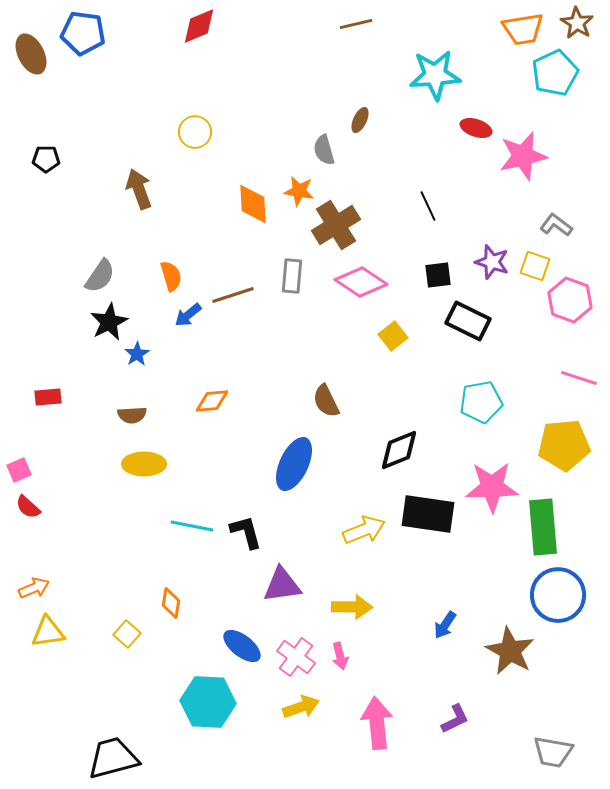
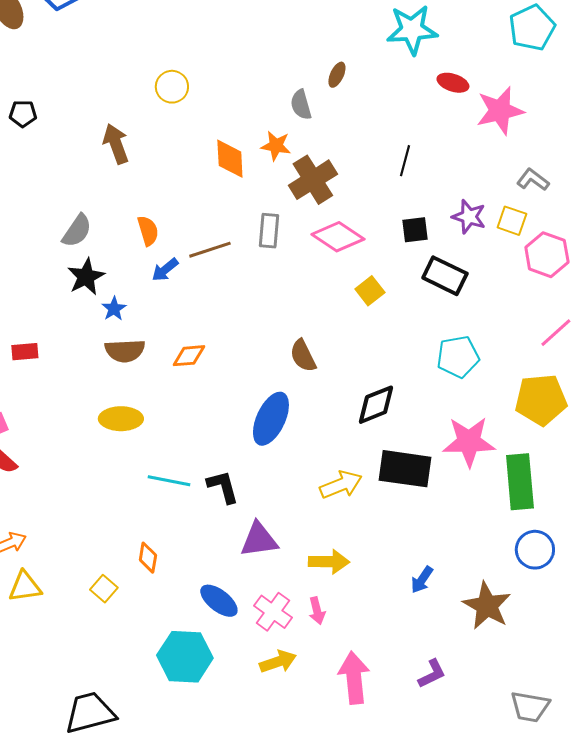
black line: (428, 206) -> (405, 161), turned 40
pink line: (579, 378) -> (556, 333), turned -60
brown semicircle: (132, 415) -> (125, 351), moved, size x1.4
blue circle: (558, 595) -> (535, 550), size x0.7

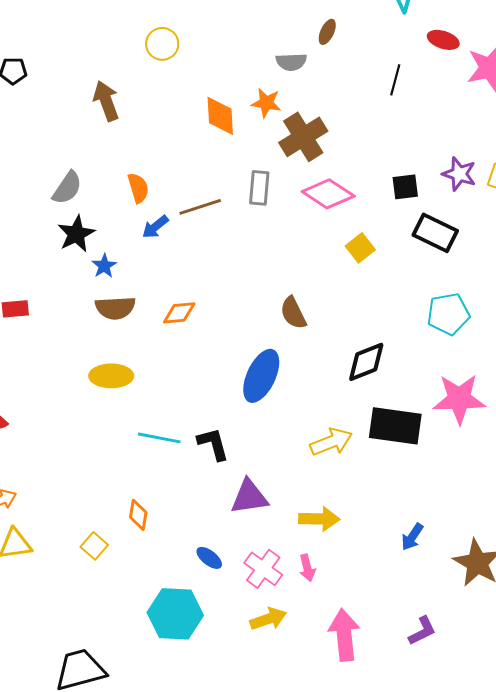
gray semicircle: (301, 105) -> (291, 62), turned -76
black line: (405, 161) -> (395, 80), moved
blue ellipse: (219, 601) -> (209, 558), size x0.7

